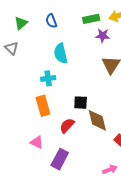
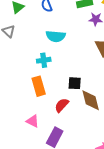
cyan semicircle: (61, 53) -> (56, 36), turned -72

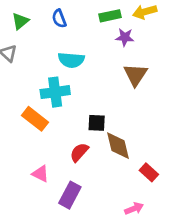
cyan cross: (44, 60) -> (55, 92), size x1.5
orange rectangle: (39, 86) -> (35, 119), moved, turned -36

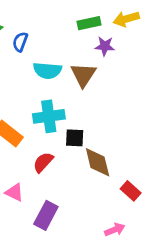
blue semicircle: (59, 19) -> (20, 42), moved, turned 42
brown triangle: (135, 75) -> (83, 75), moved
cyan cross: (55, 92) -> (49, 116), moved
red semicircle: (79, 152) -> (43, 162), moved

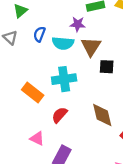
blue semicircle: (20, 42) -> (39, 34), moved
purple star: (105, 46) -> (78, 24), moved
black square: (75, 138) -> (107, 67), moved

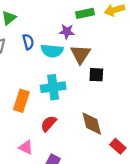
blue semicircle: (39, 34) -> (28, 42), turned 144
orange rectangle: (33, 93) -> (21, 101), turned 70

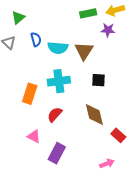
purple star: (67, 32) -> (108, 30), moved
black square: (96, 75) -> (99, 80), moved

